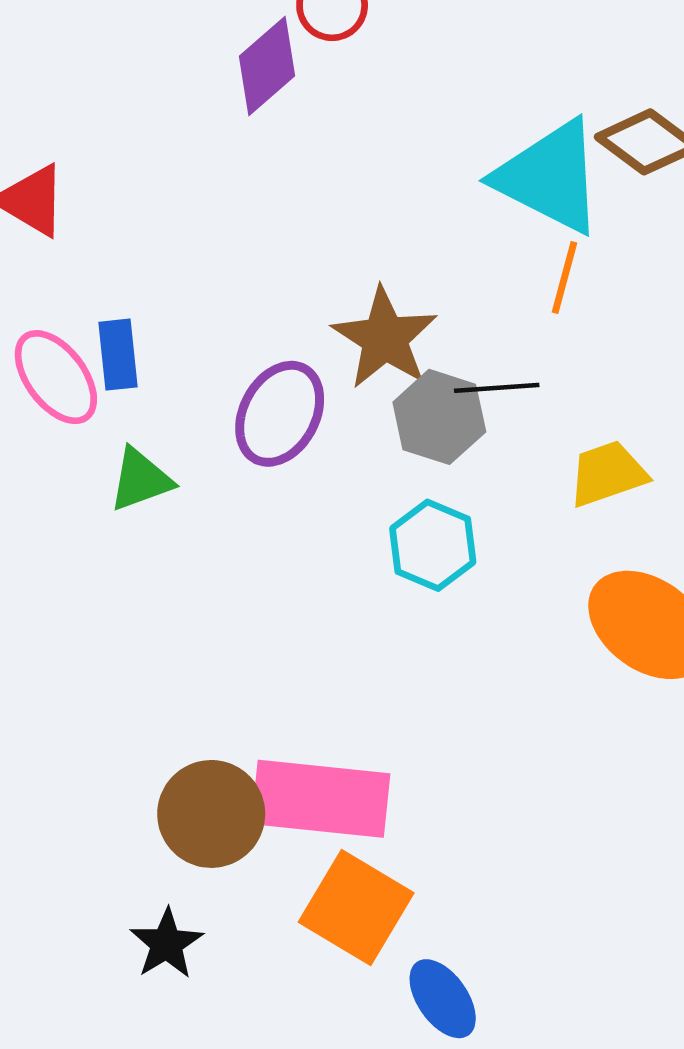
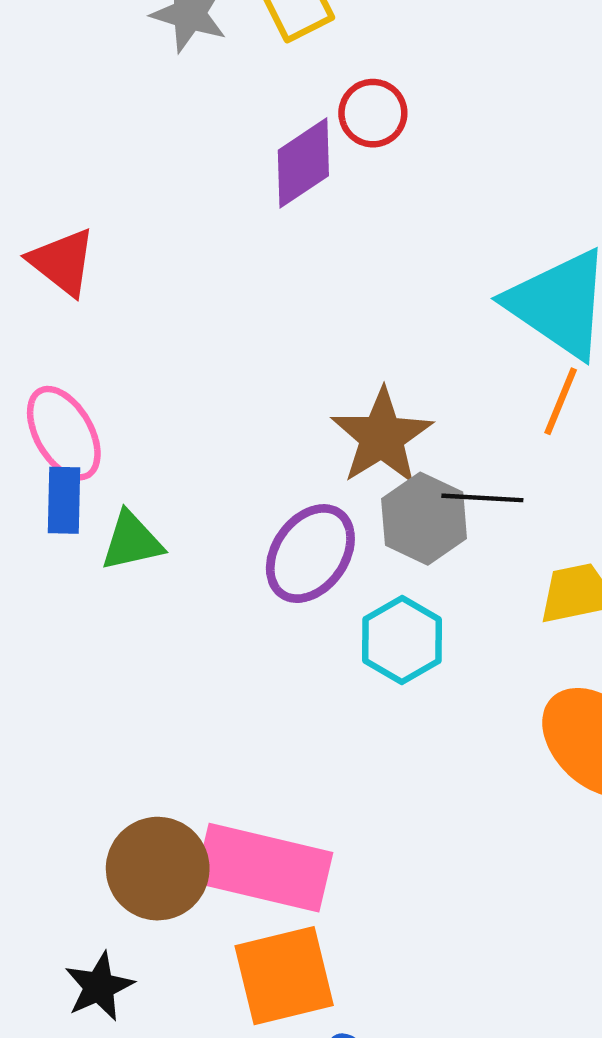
blue rectangle: (118, 355) -> (64, 500), moved
purple ellipse: (280, 414) -> (310, 554), moved
orange square: (356, 908) -> (284, 976), turned 38

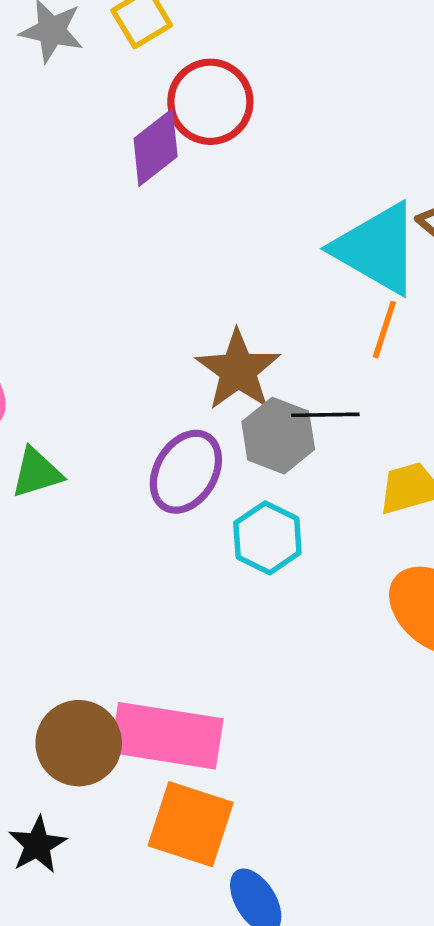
red circle: (373, 113) -> (210, 102), size x1.5
orange square: (284, 976) -> (191, 824), turned 36

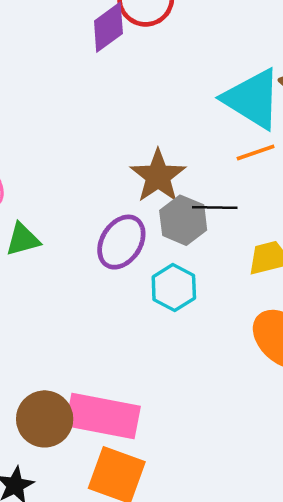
orange line: (384, 330) -> (256, 152), turned 51

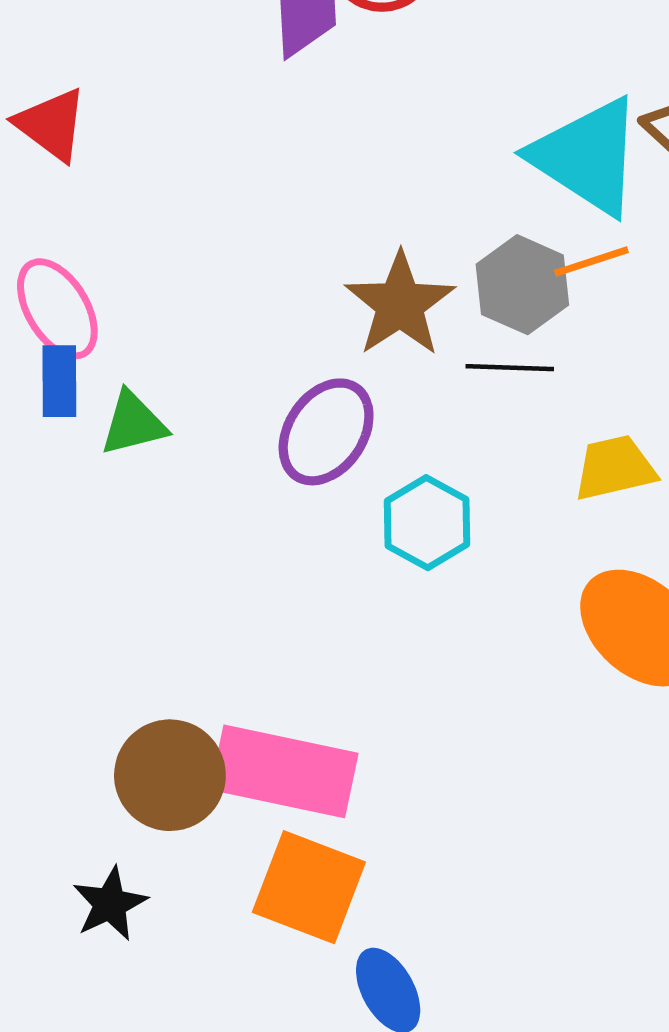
gray hexagon: (183, 220) -> (522, 285), moved

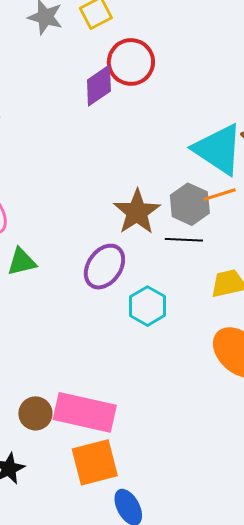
brown circle: (170, 775) -> (35, 413), size x0.7
orange square: (309, 887) -> (95, 462), turned -36

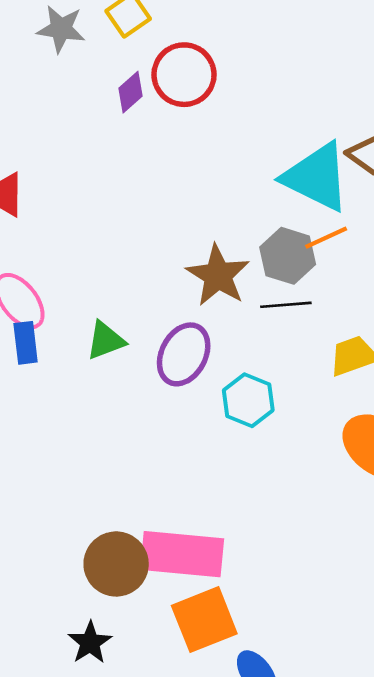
purple diamond: (99, 85) -> (131, 92), moved, size x0.7
green triangle: (22, 262) -> (106, 340), moved
brown circle: (35, 413) -> (116, 564), size x1.4

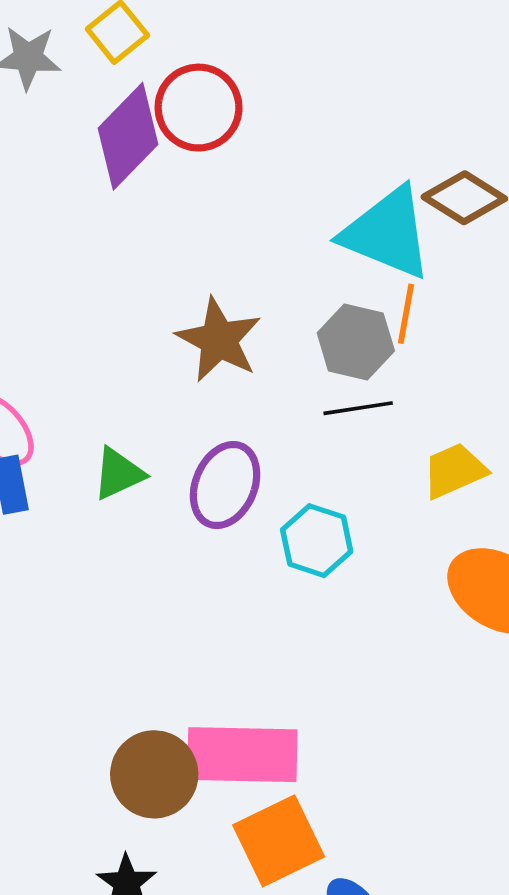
purple diamond: (131, 92) -> (128, 136), size x1.8
orange line: (326, 238) -> (406, 314), turned -51
brown star: (218, 275) -> (219, 340), moved

